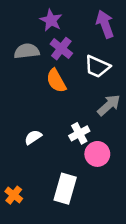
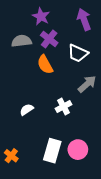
pink circle: (97, 154) -> (78, 150), moved

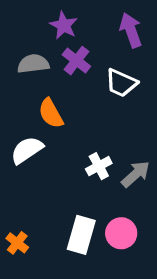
orange semicircle: (45, 65) -> (51, 113), moved
gray arrow: (87, 84) -> (136, 174), moved
white semicircle: (27, 110) -> (27, 150), moved, size x1.5

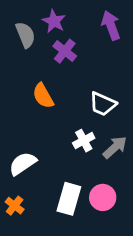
gray semicircle: (33, 64) -> (25, 35), moved, turned 75
white trapezoid: (121, 83) -> (103, 104), moved
white semicircle: (27, 150) -> (23, 164), moved

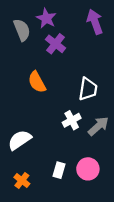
white trapezoid: (103, 104) -> (88, 89), turned -105
white rectangle: (69, 199) -> (59, 170), size x0.6
orange cross: (15, 206) -> (22, 181), moved

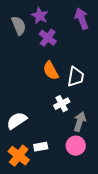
orange semicircle: (37, 82) -> (51, 71), moved
gray arrow: (98, 126) -> (80, 122), moved, turned -30
white rectangle: (59, 170) -> (41, 147), moved, turned 64
orange cross: (22, 181) -> (19, 156), size x1.5

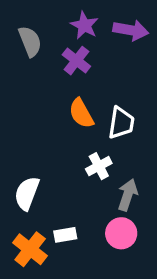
purple star: (40, 16) -> (84, 25), moved
purple arrow: (82, 19) -> (131, 30), turned 120
white semicircle: (17, 121) -> (27, 193), turned -35

